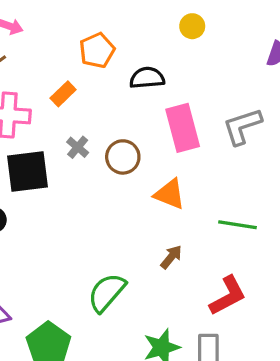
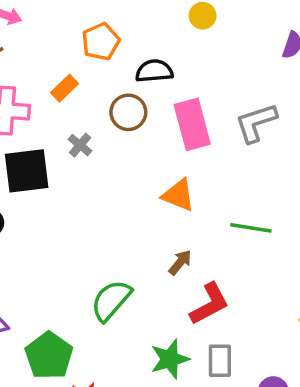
brown circle: (123, 157) -> (128, 112), moved
red L-shape: (228, 296) -> (209, 304), moved

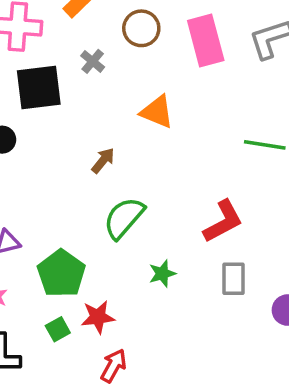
orange triangle: (178, 195) -> (157, 112), moved
brown arrow: (180, 262) -> (103, 161), moved
green star: (170, 359) -> (162, 274), moved, size x0.7

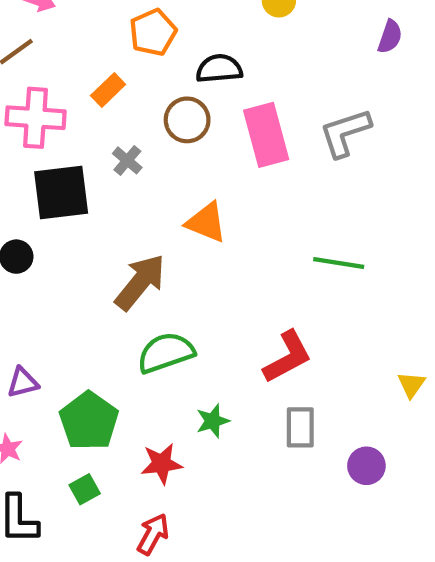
brown arrow: (103, 161) -> (140, 282), size x1.8
green semicircle: (124, 218) -> (166, 353), turned 30
red star: (98, 317) -> (161, 464), moved

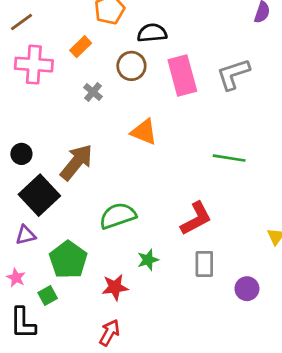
black square: (61, 193) -> (39, 195), moved, turned -36
brown arrow: (140, 282) -> (76, 162), moved
green square: (85, 489) -> (48, 296), moved

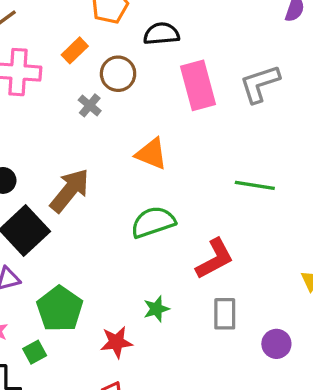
brown circle: (131, 66) -> (118, 74), moved
green semicircle: (118, 216) -> (153, 222), moved

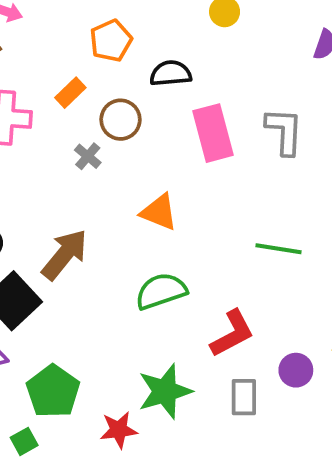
gray L-shape: (260, 84) -> (284, 131), turned 111
green star: (156, 309) -> (165, 391), size x1.8
purple circle: (276, 344) -> (296, 370), moved

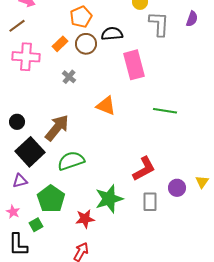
brown circle: (121, 120) -> (86, 44), moved
gray L-shape: (284, 131) -> (159, 24), moved
green line: (279, 249) -> (165, 111), moved
green semicircle: (161, 291) -> (71, 161), moved

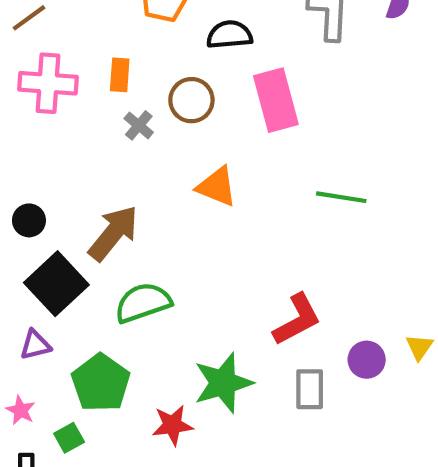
orange rectangle: (60, 44) -> (120, 75), moved, turned -42
brown circle: (86, 44) -> (191, 100), moved

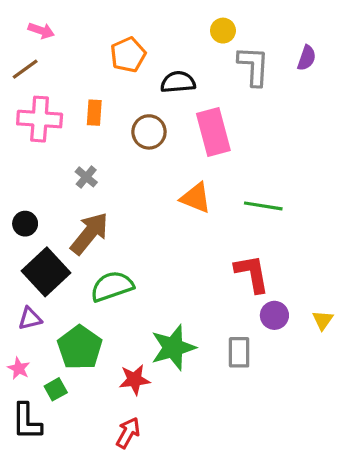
gray cross: (139, 125) -> (86, 177), moved
orange triangle: (217, 187) -> (196, 198), moved
red L-shape: (297, 320) -> (252, 273), moved, turned -72
purple circle: (367, 360) -> (274, 315), moved

